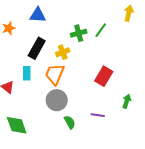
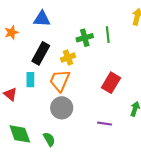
green line: (101, 30) -> (108, 35), turned -42
green semicircle: (70, 122) -> (49, 139), moved

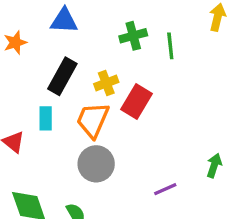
green cross: (85, 38) -> (133, 36), moved
red rectangle: (111, 83) -> (137, 102), moved
purple line: (105, 124) -> (165, 189), turned -32

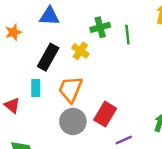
yellow cross: (106, 83) -> (80, 51), moved, turned -35
red rectangle: (137, 102) -> (105, 114), moved

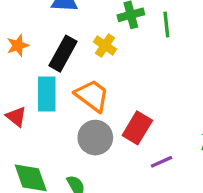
orange star: (13, 32) -> (18, 46), moved
cyan rectangle: (36, 88) -> (47, 94), size x1.5
orange trapezoid: (70, 89) -> (92, 96), turned 104

